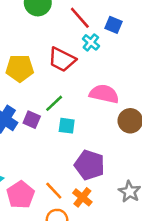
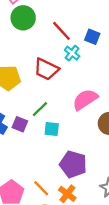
pink semicircle: (104, 94) -> (85, 99), turned -45

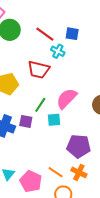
pink semicircle: (85, 99) -> (67, 98), moved

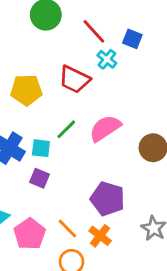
cyan square: (54, 120) -> (41, 148), moved
purple square: (26, 121) -> (39, 178), moved

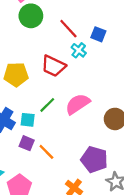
purple pentagon: (108, 199) -> (94, 160), moved
orange line: (67, 229) -> (46, 152), moved

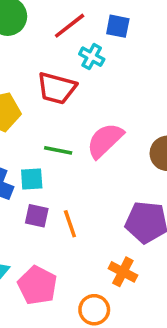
red line: (68, 29) -> (70, 26), turned -75
green line: (47, 105) -> (58, 150), turned 66
orange line: (46, 152) -> (70, 224), turned 36

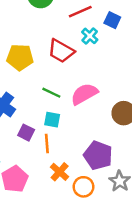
cyan square: (32, 179) -> (52, 120), moved
orange cross: (123, 272) -> (60, 172), moved
orange circle: (94, 310) -> (83, 187), moved

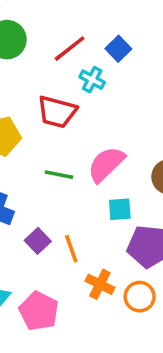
blue square: (112, 20) -> (118, 49), turned 35
cyan square: (52, 120) -> (120, 209), moved
purple square: (26, 133) -> (38, 241), turned 35

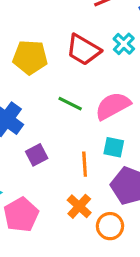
cyan cross: (92, 80) -> (124, 44), moved
orange line: (71, 249) -> (85, 164), moved

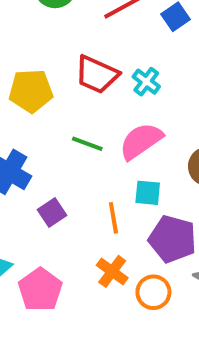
cyan cross: (124, 44) -> (146, 82), moved

